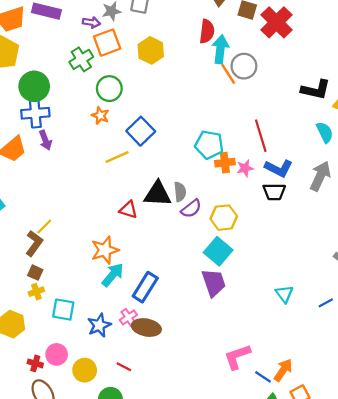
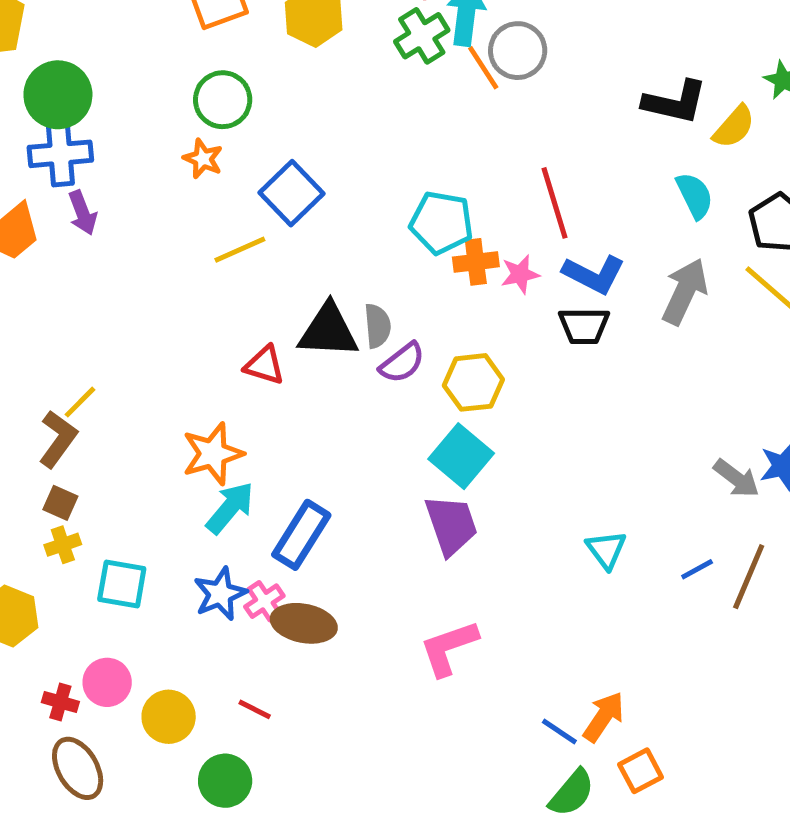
green cross: (81, 59) -> (422, 36), moved
blue star: (99, 325) -> (220, 594), moved
pink L-shape: (237, 357) -> (449, 648), moved

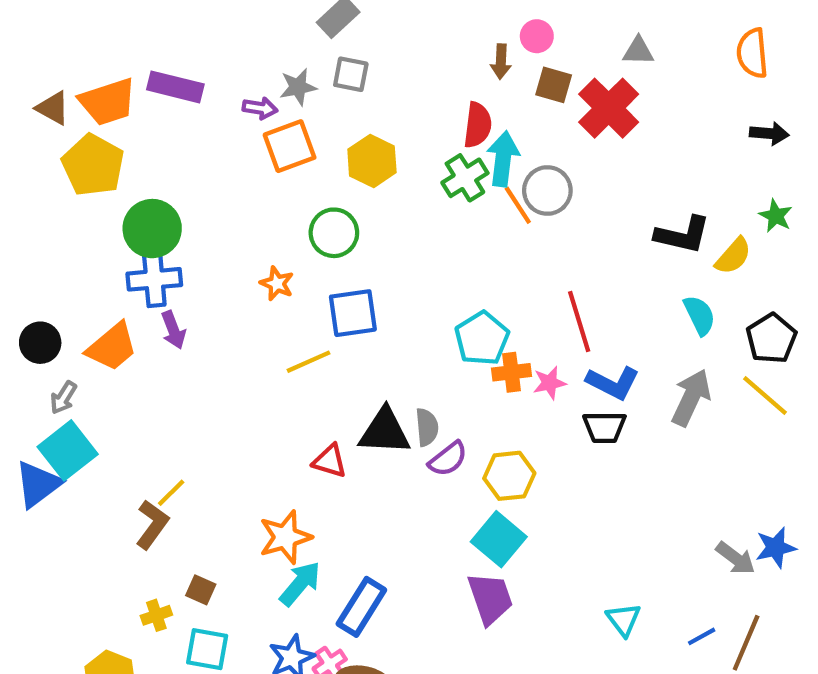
green circle: (223, 100) -> (334, 233), moved
blue square: (291, 193) -> (353, 313), turned 36
cyan pentagon: (441, 223) -> (482, 338), turned 30
brown square: (60, 503) -> (201, 590), moved

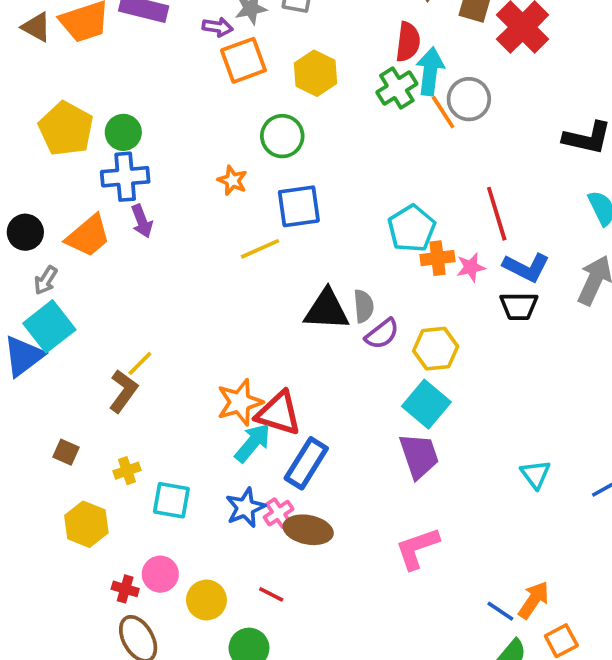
yellow pentagon: (93, 165) -> (66, 129), moved
green circle: (152, 229) -> (123, 132), size x0.7
red triangle: (330, 461) -> (279, 413), moved, size x1.5
brown square: (201, 590) -> (66, 452), moved

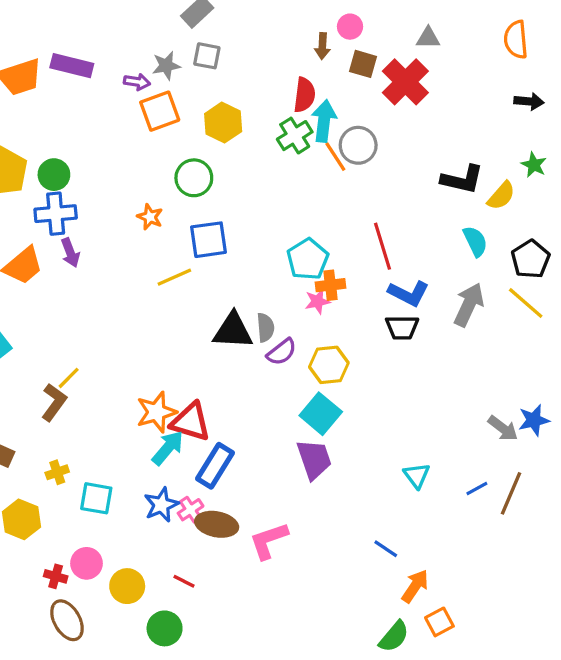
pink star: (471, 267) -> (317, 301), moved
pink L-shape: (417, 548) -> (269, 541), moved
blue line: (500, 611) -> (386, 549), moved

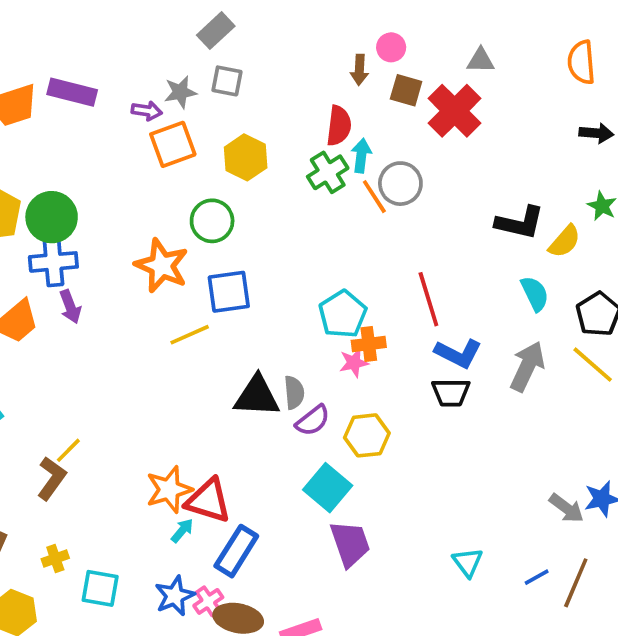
cyan arrow: (324, 121) -> (361, 156), size x0.7
green circle: (54, 175) -> (52, 217), size x1.4
orange star: (150, 217) -> (162, 266), size x1.8
cyan square: (321, 414) -> (328, 488), moved
cyan arrow: (168, 448) -> (182, 531), size x0.6

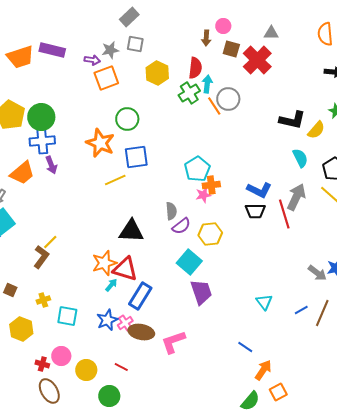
yellow hexagon: (246, 157) -> (157, 73), moved
red line: (428, 299) -> (284, 214), moved
black triangle: (257, 396) -> (131, 231), moved

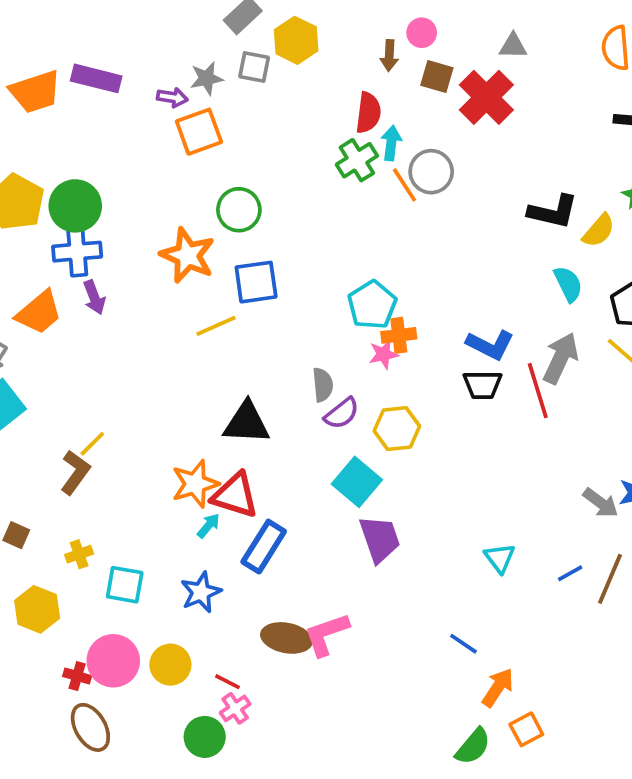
yellow hexagon: (157, 73) -> (296, 40), moved
pink cross: (125, 323) -> (235, 708), moved
brown ellipse: (141, 332) -> (286, 638), moved
pink circle: (61, 356) -> (113, 661), size x1.4
yellow circle: (86, 370) -> (170, 665), moved

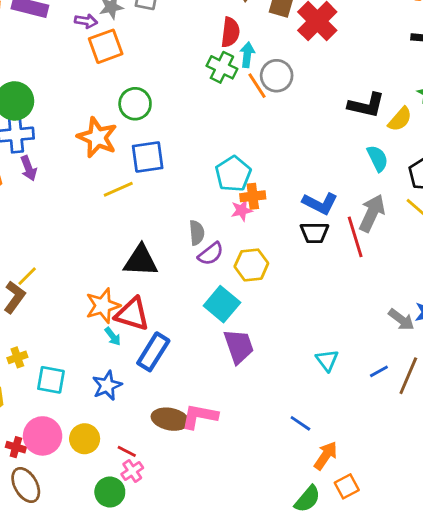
green cross: (357, 160) -> (222, 67), turned -32
cyan arrow: (208, 526) -> (113, 336), turned 102
pink L-shape: (326, 634) -> (200, 416), turned 30

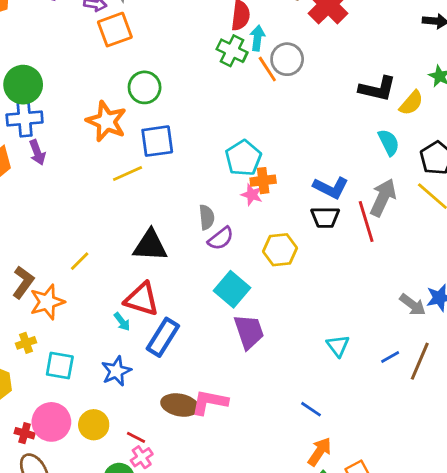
pink star: (242, 210) -> (252, 195), turned 30
yellow hexagon: (251, 265) -> (280, 250), moved
yellow line: (27, 276) -> (80, 261), moved
orange star: (103, 306) -> (47, 302), moved
orange arrow: (326, 456) -> (320, 452), moved

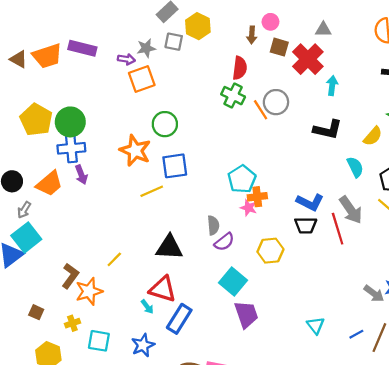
cyan arrow: (257, 38) -> (332, 86), moved
black L-shape: (377, 89) -> (328, 130), moved
gray arrow: (383, 198) -> (351, 210), turned 120

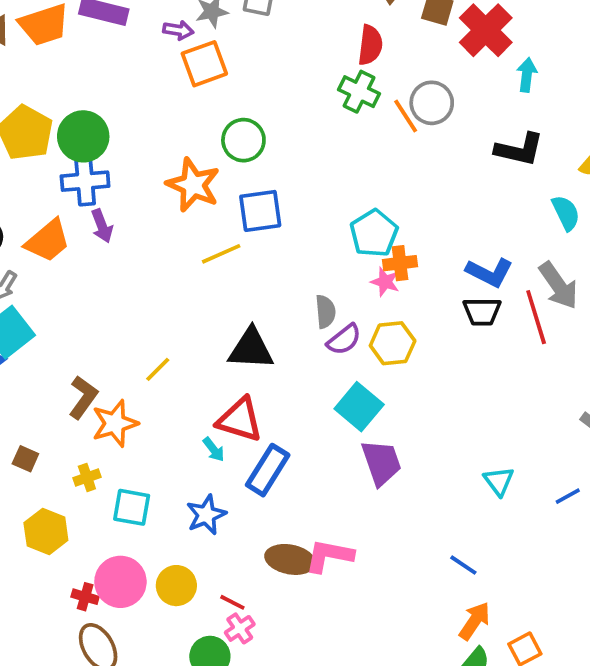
yellow hexagon: (270, 251) -> (393, 343), moved

